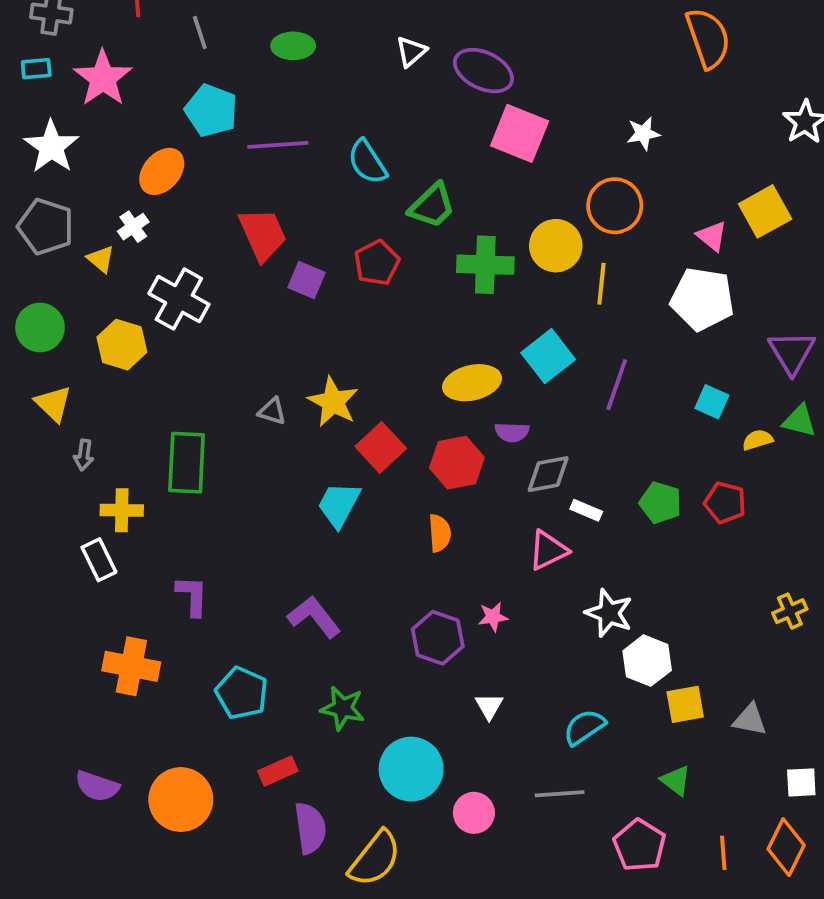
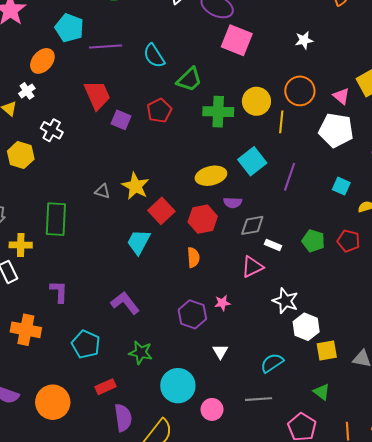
orange circle: (615, 206) -> (300, 91), moved
white cross: (179, 299) -> (52, 130), size x0.7

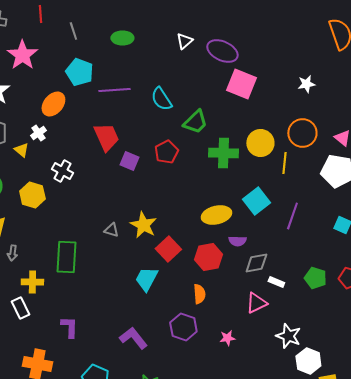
purple hexagon: (192, 314) -> (183, 327), moved

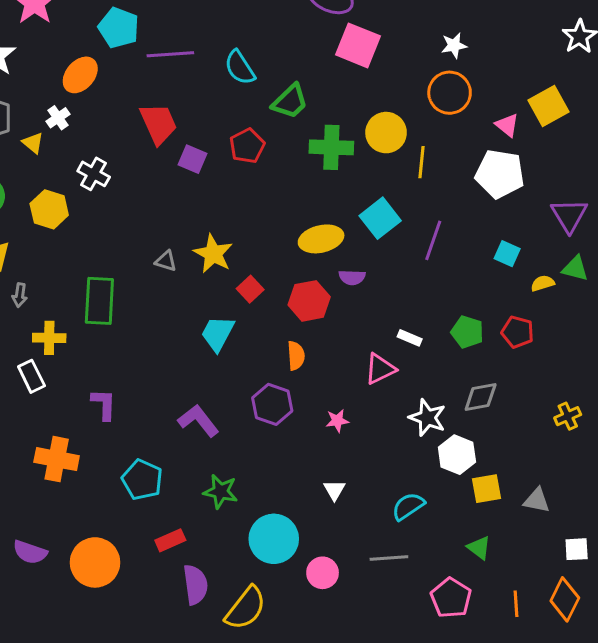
orange circle: (302, 133) -> (450, 93), moved
red square: (168, 249) -> (250, 289), size x0.7
gray diamond: (256, 263) -> (481, 397), moved

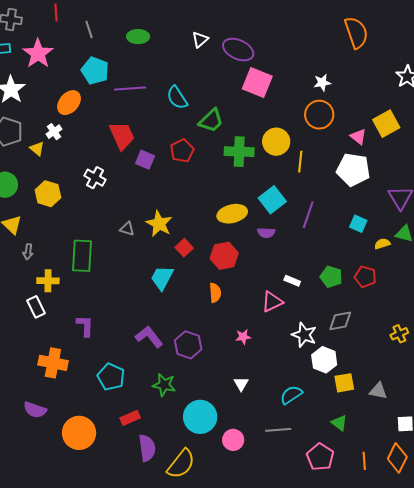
white cross: (94, 174) -> (95, 178), moved
purple semicircle: (352, 277) -> (266, 233), moved
purple hexagon: (272, 404) -> (188, 345), moved
purple semicircle: (30, 552) -> (35, 410), moved

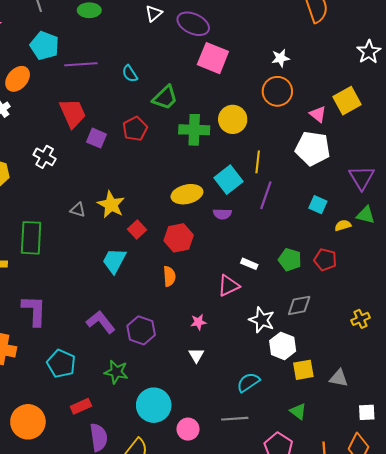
cyan semicircle: (177, 98) -> (130, 74), size x0.7
yellow line: (300, 162) -> (258, 162), moved
purple L-shape: (85, 326) -> (34, 311), size x1.4
white triangle: (241, 384) -> (196, 355), moved

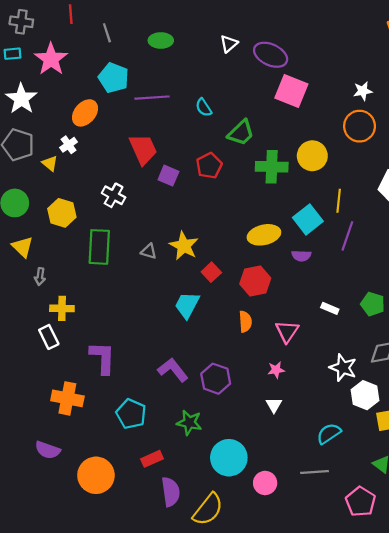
green rectangle: (31, 238) -> (99, 247), moved
pink triangle: (229, 286) -> (287, 331), moved, turned -30

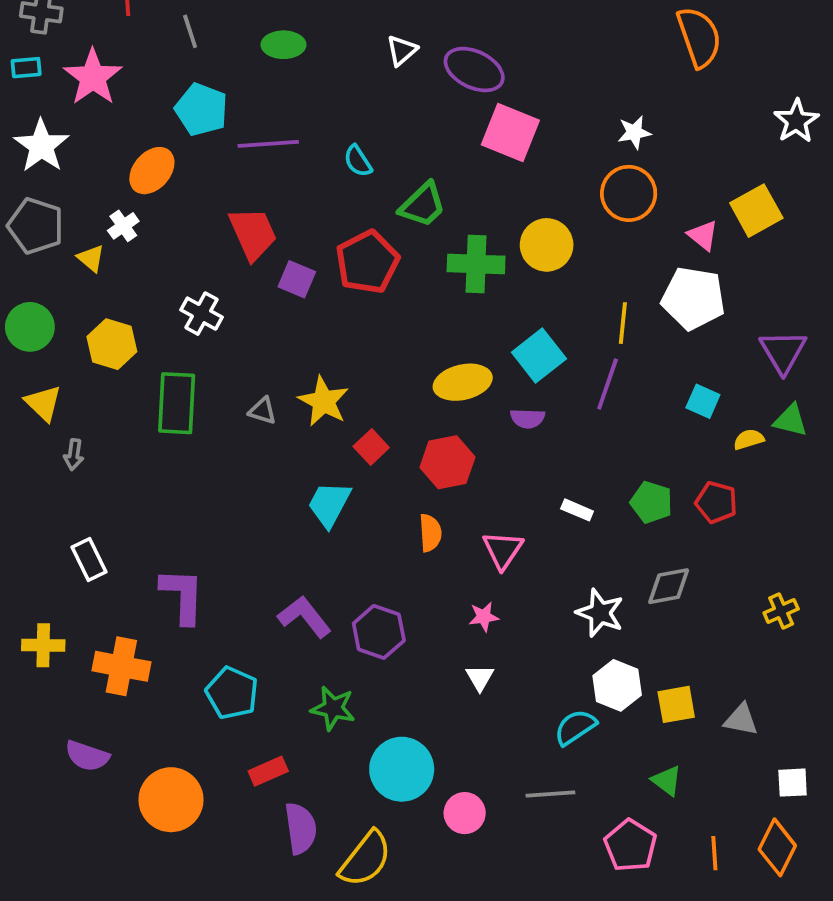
red pentagon: (209, 166) -> (367, 262), size x1.4
yellow line: (339, 201) -> (623, 323), moved
yellow cross: (62, 308) -> (43, 645), moved
white hexagon: (365, 395) -> (617, 685), moved

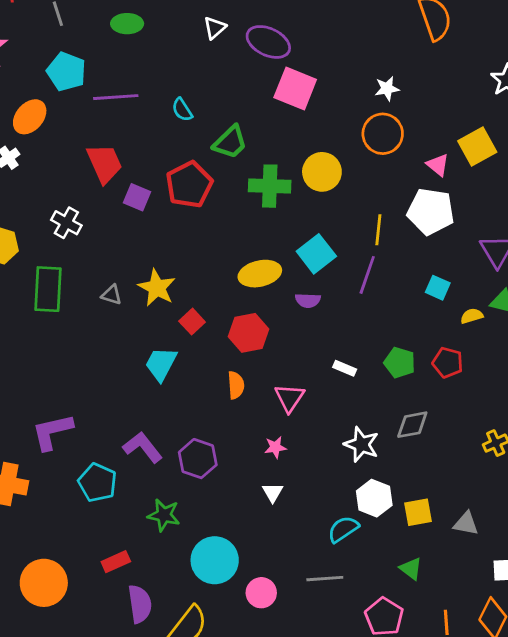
purple L-shape: (182, 596) -> (52, 432), turned -105
cyan pentagon: (232, 693) -> (97, 483), moved

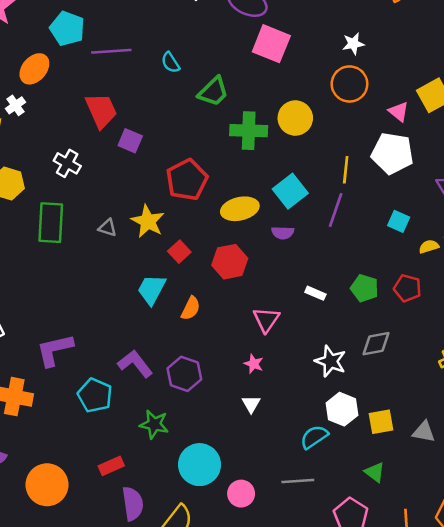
red pentagon: (189, 185) -> (187, 180), moved
orange semicircle: (236, 385) -> (191, 308), moved, turned 30
pink star: (275, 447) -> (254, 364), turned 30

